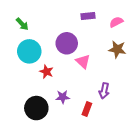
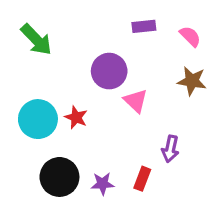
pink semicircle: (116, 22) -> (190, 36), turned 72
green arrow: (22, 24) -> (36, 40), size x1.5
cyan circle: (29, 51) -> (38, 119), moved
purple star: (63, 97) -> (103, 184), moved

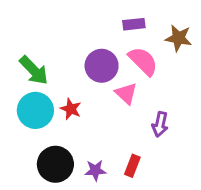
pink semicircle: (190, 36) -> (143, 61), moved, size x1.5
green arrow: (36, 40) -> (34, 70), moved
brown star: (192, 81) -> (179, 38), moved
purple arrow: (170, 149) -> (160, 124), moved

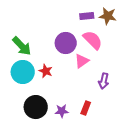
brown star: (179, 38) -> (108, 16), moved
pink triangle: (126, 93) -> (82, 61), turned 42

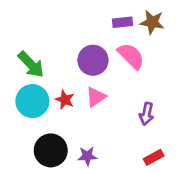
pink triangle: (82, 61) -> (96, 97), moved
red rectangle: (86, 108) -> (154, 157), moved, turned 40

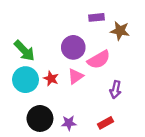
brown star: (152, 22) -> (120, 31), moved
pink semicircle: (131, 56) -> (99, 60), moved, turned 105
red rectangle: (154, 157) -> (105, 123), moved

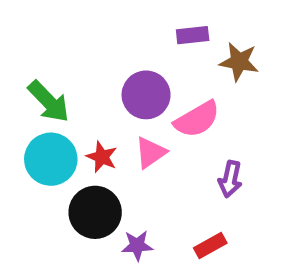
black circle: (40, 118) -> (95, 212), moved

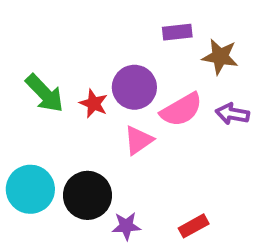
red star: (102, 157) -> (94, 104), moved
cyan circle: (51, 159) -> (30, 189), moved
purple arrow: (230, 179) -> (232, 114), moved, turned 88

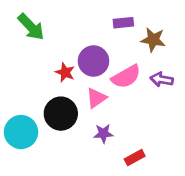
green arrow: (45, 93) -> (31, 27), moved
black circle: (87, 195) -> (61, 114), moved
purple star: (126, 226) -> (103, 133), moved

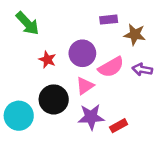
red star: (65, 72) -> (47, 60), moved
purple star: (103, 133) -> (91, 117), size x1.5
red rectangle: (135, 158) -> (119, 126), moved

